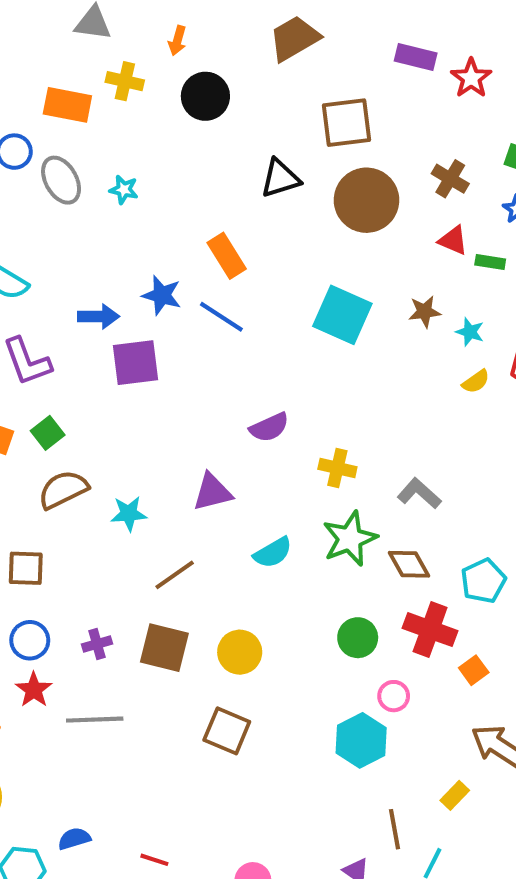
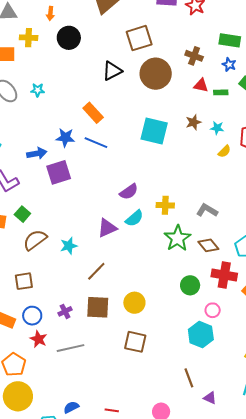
cyan semicircle: (273, 553) -> (134, 218), moved
brown line: (394, 829) -> (189, 378), moved

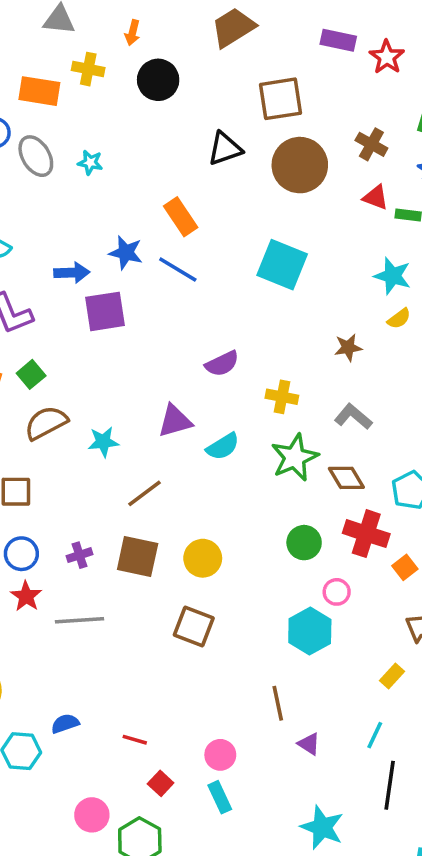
brown star: (193, 122) -> (348, 348), moved
cyan star: (217, 128) -> (393, 276), size x1.5
cyan semicircle: (134, 218) -> (223, 447), moved

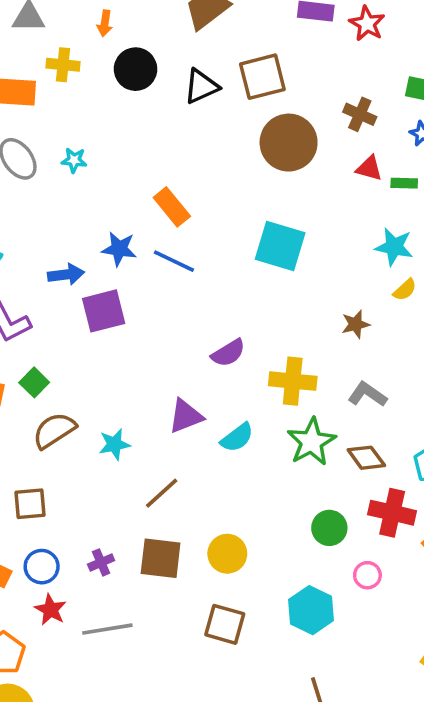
black triangle: (225, 149) -> (201, 86), moved
yellow cross: (282, 397) -> (293, 381), size x1.4
cyan hexagon: (310, 631) -> (311, 610), moved

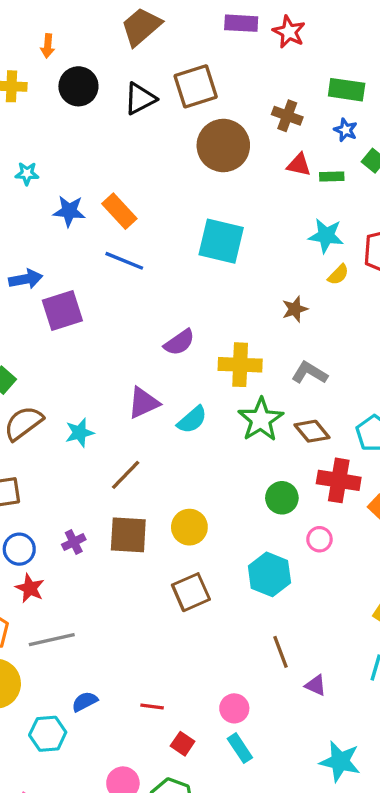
blue star: (119, 249) -> (69, 211), moved
brown square: (225, 624) -> (191, 592), turned -36
gray line: (107, 629) -> (52, 640), moved

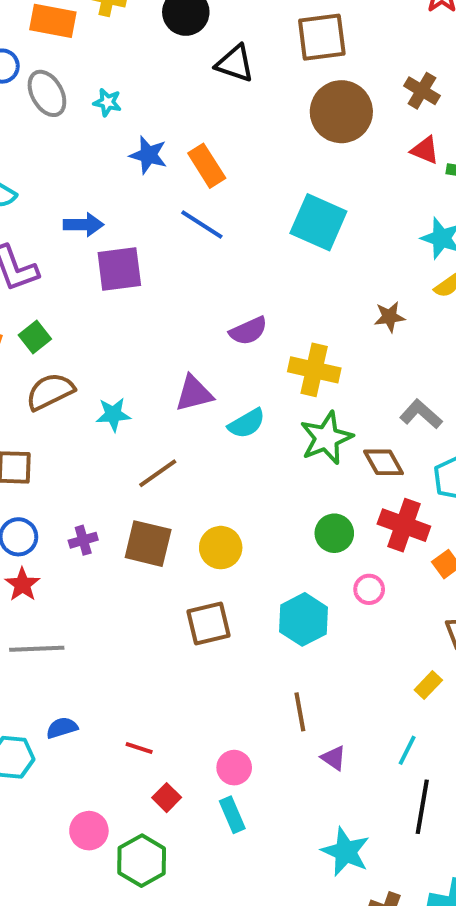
black triangle: (140, 99) -> (235, 63), moved, turned 36
gray L-shape: (310, 373) -> (421, 414), moved

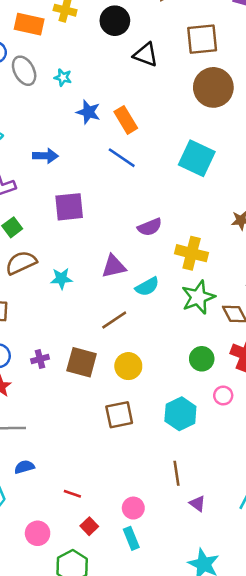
purple square: (119, 269) -> (69, 207), moved
brown line: (158, 473) -> (114, 320), moved
blue semicircle: (62, 728) -> (24, 467), moved
pink circle: (89, 831) -> (38, 533), moved

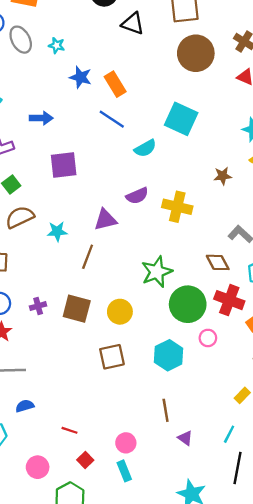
purple semicircle: (150, 227) -> (137, 196), moved
cyan semicircle: (147, 287) -> (145, 148), moved
green star: (198, 297) -> (157, 272), moved
brown line: (114, 320) -> (88, 257), moved, turned -35
green circle: (202, 359) -> (188, 304), size x1.6

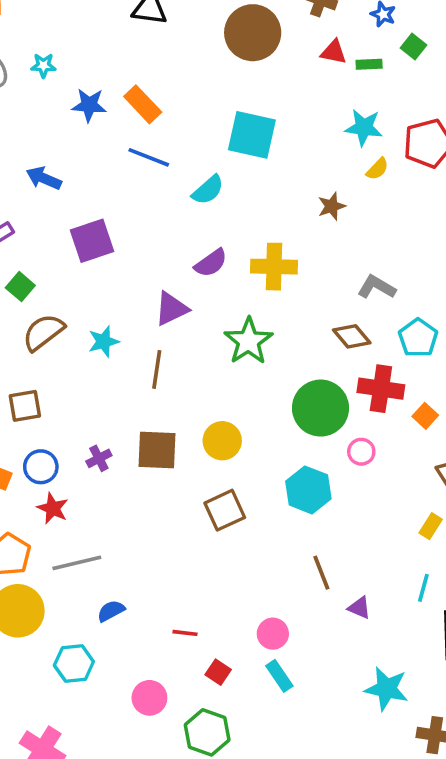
blue arrow: (41, 118) -> (44, 178), turned -145
green star: (157, 272) -> (248, 341), moved

